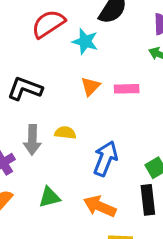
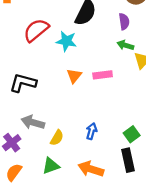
yellow semicircle: (65, 133) -> (57, 138), moved, turned 119
gray arrow: (32, 140) -> (33, 122), turned 110
blue arrow: (105, 159) -> (92, 131), size x0.6

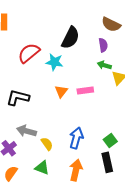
blue arrow: (92, 131) -> (76, 138), size x1.5
yellow semicircle: (57, 138) -> (47, 144), turned -64
green triangle: (51, 166) -> (42, 168), turned 42
orange arrow: (91, 169) -> (76, 170), turned 85

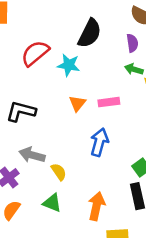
blue arrow: (76, 138) -> (99, 142), moved

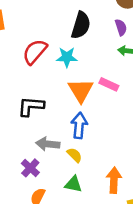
pink rectangle: (109, 102) -> (109, 84), turned 42
orange triangle: (77, 103) -> (81, 90), size x1.6
blue arrow: (99, 142) -> (79, 126), moved

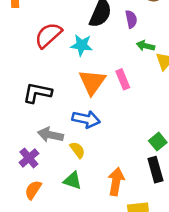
purple semicircle: (121, 27) -> (131, 19), moved
pink rectangle: (109, 84) -> (123, 79), turned 36
blue arrow: (79, 126) -> (86, 119), turned 90

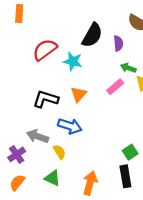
pink rectangle: (123, 79) -> (115, 87), moved, turned 66
orange triangle: (92, 82) -> (79, 94), size x0.7
black L-shape: (37, 93) -> (46, 99), moved

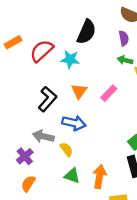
orange rectangle: (19, 13) -> (13, 42), moved, turned 63
purple semicircle: (118, 43) -> (124, 38), moved
pink rectangle: (115, 87) -> (109, 93), moved
black L-shape: (46, 99) -> (47, 99), turned 120
green triangle: (52, 178) -> (72, 176), moved

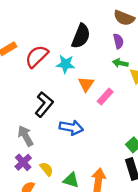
orange triangle: (79, 91) -> (86, 84), moved
gray arrow: (43, 136) -> (25, 136), moved, turned 50
yellow semicircle: (66, 149) -> (46, 169), moved

